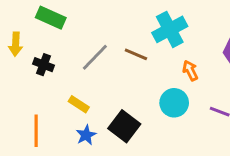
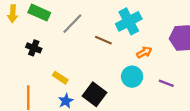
yellow arrow: (16, 44) -> (13, 14), moved
gray line: (95, 57) -> (72, 24), moved
orange arrow: (190, 70) -> (144, 52), turned 88

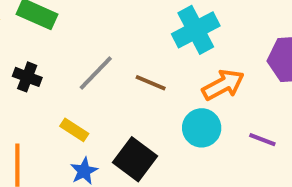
gray line: (72, 24) -> (96, 73), moved
brown line: (103, 40) -> (151, 83), moved
orange arrow: (144, 52) -> (223, 85), size x1.5

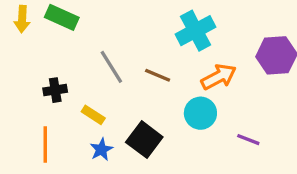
gray line: (96, 73) -> (111, 67), turned -76
black cross: (27, 77) -> (55, 90), moved, turned -30
purple line: (262, 140) -> (248, 140), moved

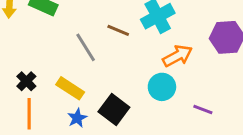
brown line: (158, 75) -> (118, 30), moved
black cross: (55, 90) -> (26, 81), moved, turned -36
yellow rectangle: (93, 115) -> (70, 88), size x1.4

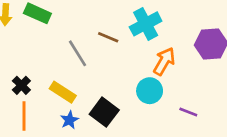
orange arrow: (178, 56) -> (164, 61), turned -32

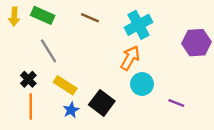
brown line: (108, 37) -> (90, 18), moved
gray line: (77, 53) -> (49, 51), moved
orange arrow: (164, 61) -> (130, 58), moved

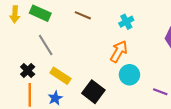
cyan cross: (138, 25) -> (126, 22), size x0.6
blue star: (71, 110) -> (55, 98), moved

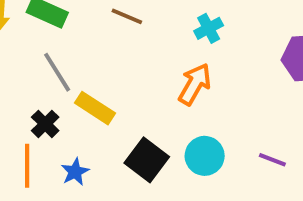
black cross: (28, 71) -> (45, 124), moved
cyan circle: (129, 75) -> (205, 156), moved
yellow rectangle: (60, 76) -> (95, 108), moved

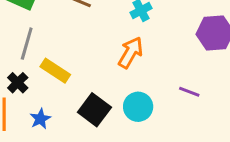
gray line: (57, 72) -> (27, 44), turned 48
purple line: (272, 160) -> (189, 92), moved

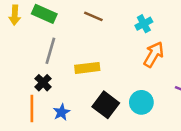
orange arrow: (131, 53) -> (154, 54), moved
yellow rectangle: (55, 71) -> (87, 68), moved, turned -40

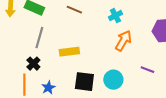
black square: (106, 105) -> (84, 82), turned -30

